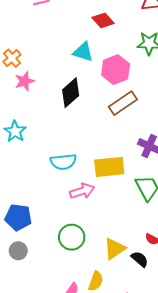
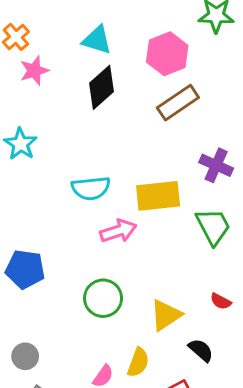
cyan triangle: (83, 52) -> (97, 40), moved
gray circle: (18, 251) -> (25, 356), moved
black semicircle: (140, 259) -> (201, 350), moved

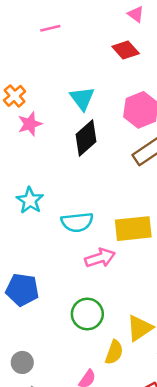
cyan triangle: (97, 40) -> (82, 98), turned 36
cyan star: (21, 144) -> (30, 200), moved
yellow semicircle: (138, 362) -> (114, 352), moved

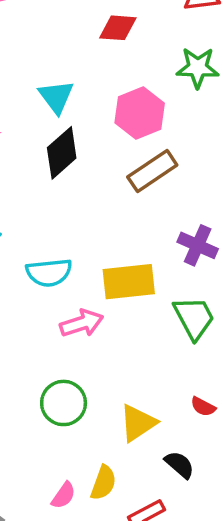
red diamond: (126, 50) -> (118, 28), turned -44
yellow semicircle: (114, 352) -> (103, 483), moved

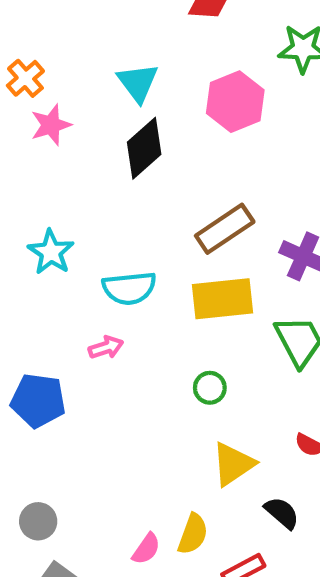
brown rectangle: (152, 171) -> (225, 229), moved
pink arrow: (82, 323) -> (106, 347), moved, size x0.7
green circle: (64, 403) -> (210, 388), moved, size x0.6

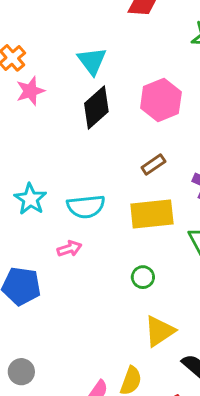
pink hexagon: (235, 102) -> (161, 100), moved
brown rectangle: (225, 229) -> (153, 165), size x0.6
cyan star: (51, 252) -> (30, 199), moved

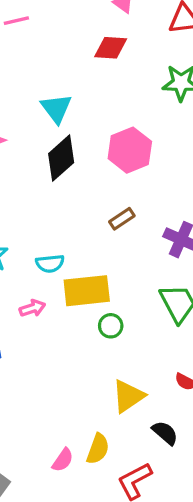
cyan semicircle: (86, 207) -> (50, 263), size x0.7
yellow rectangle: (152, 214) -> (87, 291), moved
green circle: (143, 277) -> (111, 326), moved

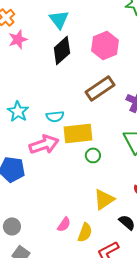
brown rectangle: (122, 219) -> (100, 88), size x1.8
pink arrow: (32, 308) -> (44, 144), size x1.8
pink semicircle: (63, 460) -> (64, 224), moved

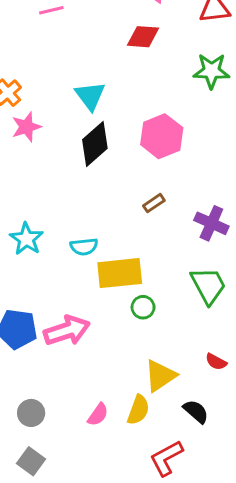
brown rectangle: (100, 88) -> (154, 203), size x0.5
pink arrow: (44, 144) -> (67, 331), moved
gray circle: (12, 226) -> (31, 413), moved
yellow semicircle: (85, 232) -> (138, 410), moved

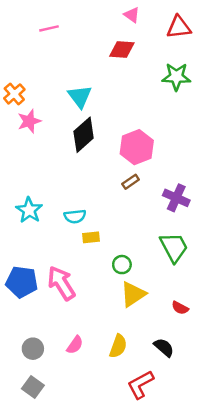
pink hexagon: (162, 136) -> (137, 147), moved
yellow rectangle: (120, 273) -> (91, 237), moved, size x0.5
pink arrow: (67, 331) -> (61, 283), turned -104
yellow triangle: (160, 376) -> (133, 294), moved
pink semicircle: (98, 415) -> (75, 345), moved

